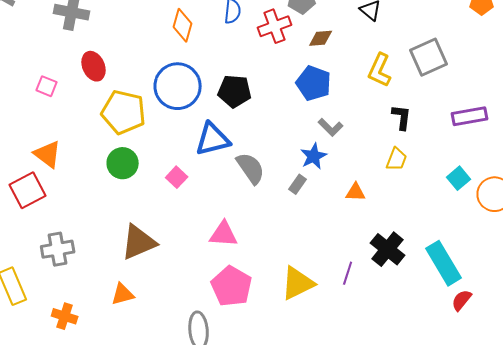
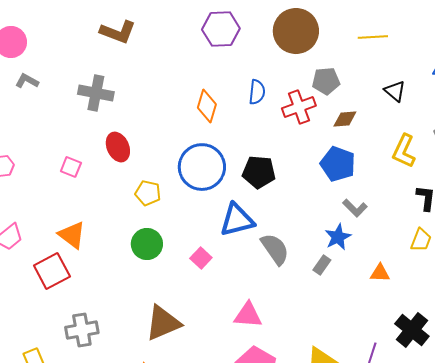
yellow pentagon: (124, 112) -> (148, 193), size x0.6

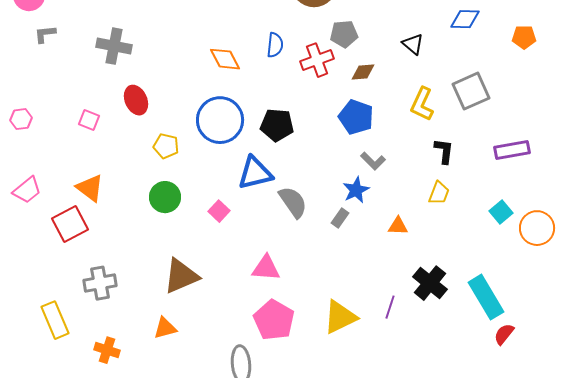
gray L-shape: (27, 81) -> (45, 34), turned -35
orange diamond: (207, 106) -> (225, 59), turned -44

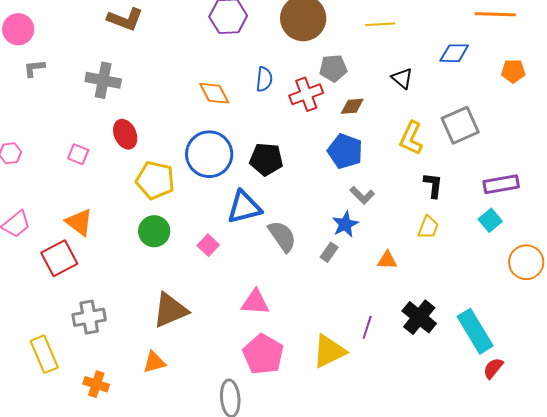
yellow pentagon: (166, 146) -> (155, 180), size x1.5
cyan square: (501, 212) -> (490, 220), moved
purple line: (390, 307) -> (367, 327), moved

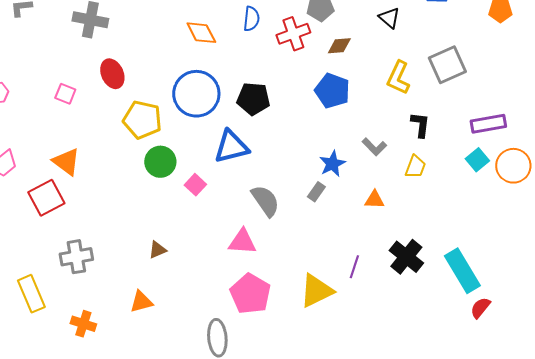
gray L-shape: (362, 195) -> (374, 147), moved
green circle: (154, 231) -> (160, 162), moved
gray semicircle: (282, 236) -> (265, 201), moved
orange circle: (526, 262) -> (513, 166), moved
brown triangle: (170, 310) -> (157, 250), size x0.5

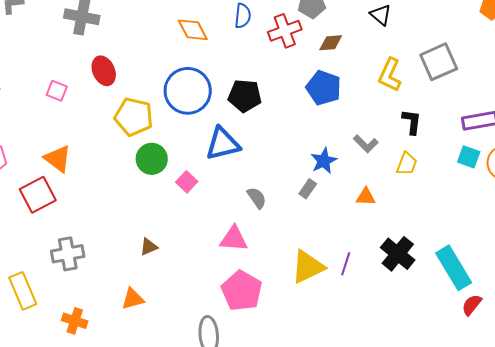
cyan square: (477, 160) -> (469, 157), turned -30
gray semicircle: (265, 201) -> (257, 198), size x0.7
yellow triangle: (316, 291) -> (308, 267), moved

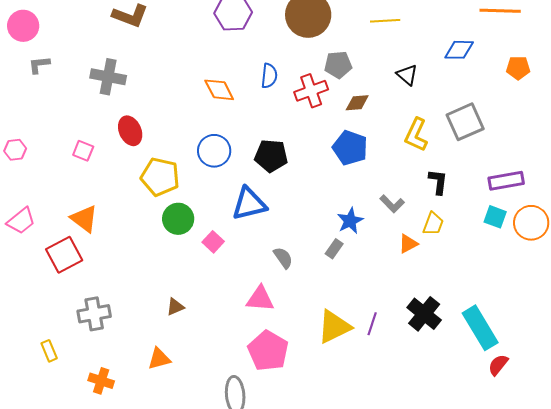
blue circle: (188, 91) -> (214, 151), size x0.7
orange triangle: (366, 197) -> (408, 244), moved, turned -30
yellow rectangle: (23, 291) -> (49, 351), size x0.6

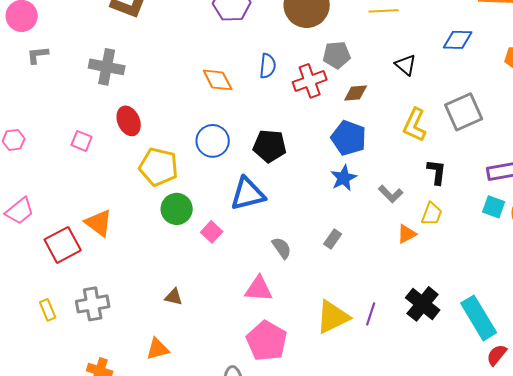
orange triangle: (84, 219) -> (99, 223), moved
blue star: (350, 221) -> (344, 178), moved
brown triangle: (175, 307) -> (174, 297), turned 36
yellow rectangle: (49, 351) -> (48, 310), moved

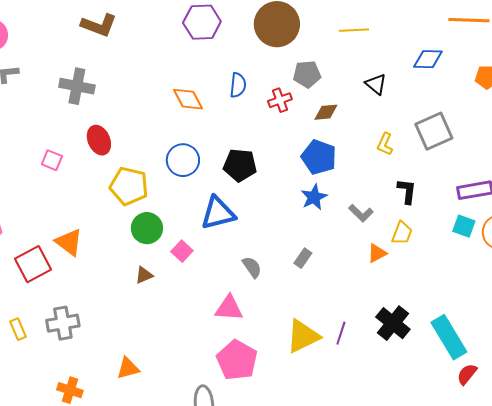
red cross: (310, 81) -> (280, 100), size x0.7
yellow L-shape: (415, 125) -> (385, 144), size x0.7
brown triangle: (174, 297) -> (144, 275), moved, turned -36

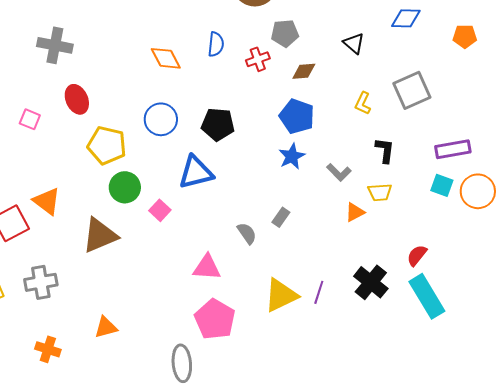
yellow trapezoid: (402, 233) -> (380, 192), turned 65
gray semicircle: (252, 267) -> (247, 233), moved
brown triangle: (144, 275) -> (100, 235), moved, size x2.0
red semicircle: (467, 374) -> (417, 255), moved

